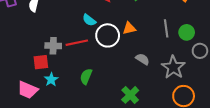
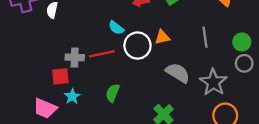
green circle: (187, 32) -> (242, 42), moved
gray semicircle: (142, 59) -> (178, 73), size x1.5

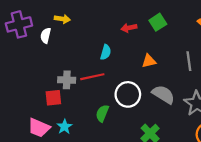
cyan semicircle: (116, 28) -> (106, 52), turned -112
white circle: (137, 46) -> (128, 94), moved
cyan star: (72, 97) -> (65, 127), moved

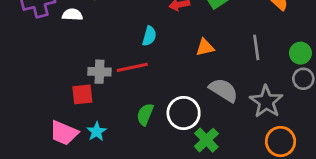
white semicircle: (46, 36) -> (72, 15), turned 80
white circle: (128, 94) -> (184, 113), moved

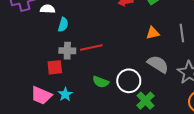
cyan semicircle: (149, 36) -> (63, 25), moved
orange triangle: (205, 47) -> (153, 33), moved
green semicircle: (145, 114) -> (101, 82), turned -91

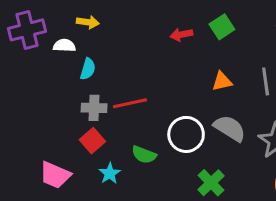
red square: (55, 67) -> (92, 141), moved, turned -35
white circle: (129, 81) -> (186, 134), moved
cyan star: (65, 94) -> (110, 173), moved

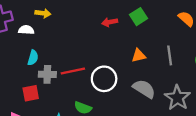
cyan semicircle: (88, 69) -> (33, 58), moved
white circle: (186, 134) -> (104, 79), moved
red square: (92, 141) -> (31, 93), moved, turned 30

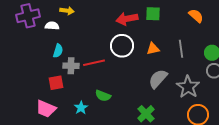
green square: (139, 17) -> (153, 14), turned 35
red arrow: (110, 22) -> (127, 19), size x1.5
white circle: (104, 79) -> (122, 46), moved
gray semicircle: (144, 89) -> (158, 79), turned -80

